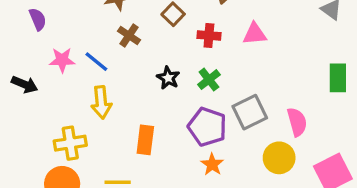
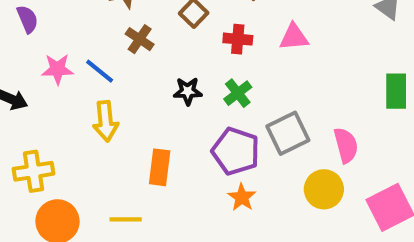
black star: (168, 78) -> (188, 91), turned -30
yellow cross: (70, 143) -> (33, 171), moved

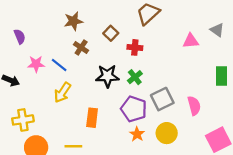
pink triangle: (294, 37) -> (191, 41), moved
black star: (188, 91) -> (107, 76), size x1.5
yellow arrow: (106, 121) -> (62, 92), turned 40
yellow circle: (324, 189) -> (167, 133), moved

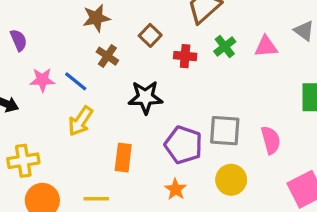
green cross: (135, 77) -> (225, 47), moved
gray square: (162, 99) -> (225, 131), turned 30
orange star: (137, 134) -> (176, 189), moved

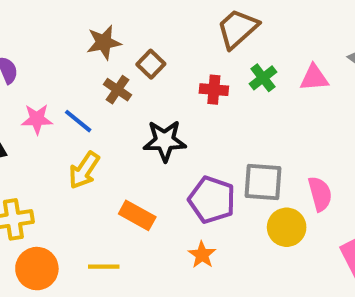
brown square: (150, 35) -> (151, 64), moved
orange rectangle: (123, 158) -> (137, 215), turned -68
yellow circle: (231, 180) -> (287, 227), moved

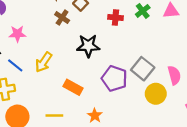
blue line: (78, 121) -> (15, 65), moved
gray square: (263, 182) -> (143, 69), turned 35
orange star: (202, 255) -> (95, 116), moved

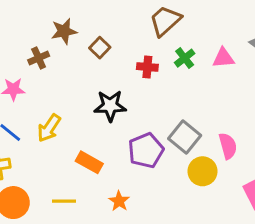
brown cross: (62, 17) -> (39, 58), moved, turned 32
purple pentagon: (114, 78) -> (146, 150), turned 30

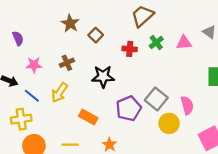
brown star: (64, 31) -> (70, 23), turned -30
brown cross: (39, 58) -> (67, 63), moved

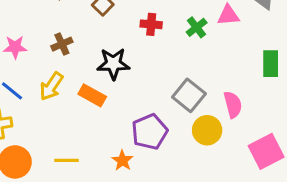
green cross: (156, 43) -> (197, 27), moved
purple pentagon: (129, 108) -> (150, 132), moved
orange rectangle: (88, 117) -> (92, 95), moved

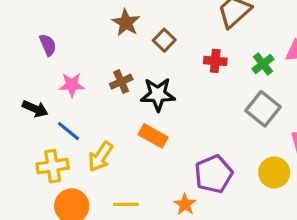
black star: (113, 64) -> (158, 94), moved
yellow arrow: (51, 86) -> (100, 157), moved
gray square: (189, 95) -> (263, 109), moved

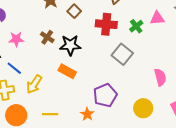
red cross: (215, 61) -> (106, 24), size x1.5
brown cross: (121, 82) -> (47, 37), turned -32
gray square: (263, 109) -> (122, 54), moved
yellow circle: (274, 172) -> (143, 108), moved

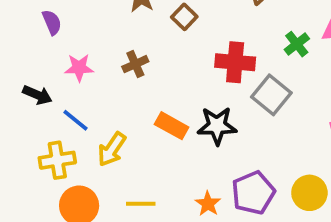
red cross: (106, 24) -> (235, 62), moved
brown cross: (47, 37) -> (135, 64), turned 32
black star: (70, 45) -> (217, 126), moved
purple pentagon: (105, 95) -> (253, 193), moved

